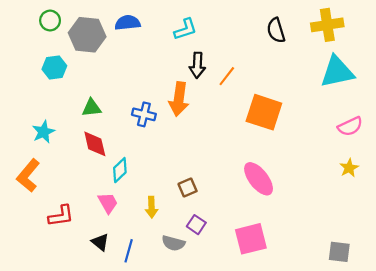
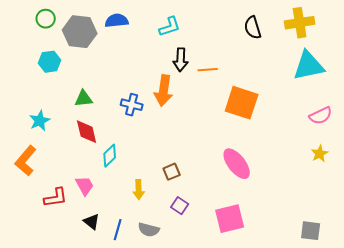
orange line: (227, 76) -> (208, 70), turned 48
pink trapezoid: (108, 203) -> (85, 186), moved
gray semicircle: (173, 243) -> (149, 230), moved

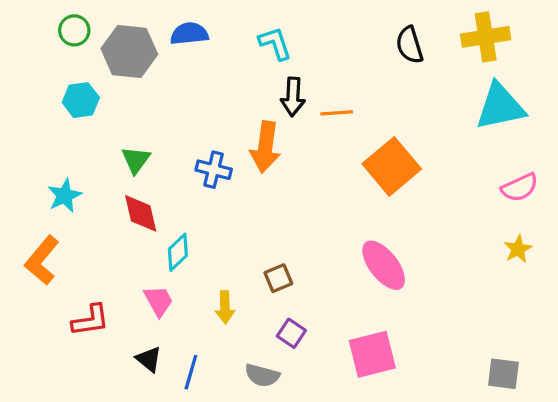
cyan L-shape: (170, 27) -> (275, 43), turned -90
green triangle: (84, 99) -> (136, 160), turned -48
orange square: (242, 103) -> (392, 166), turned 32
pink trapezoid: (85, 186) -> (159, 301), moved
gray semicircle: (149, 230) -> (262, 375), moved

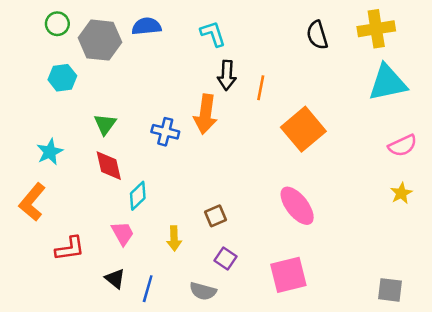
orange line: (337, 113) -> (261, 88), turned -75

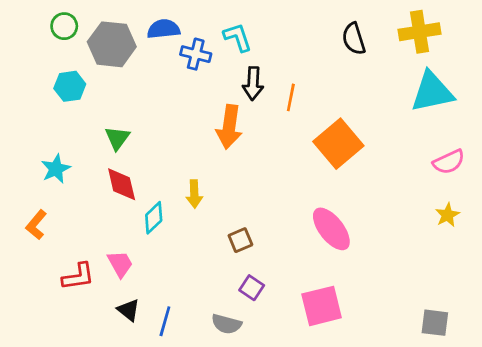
blue cross: (165, 132) -> (196, 54), moved
orange L-shape: (32, 202) -> (36, 225), size x0.7
pink trapezoid: (123, 233) -> (120, 264), moved
yellow arrow: (174, 238) -> (194, 194), moved

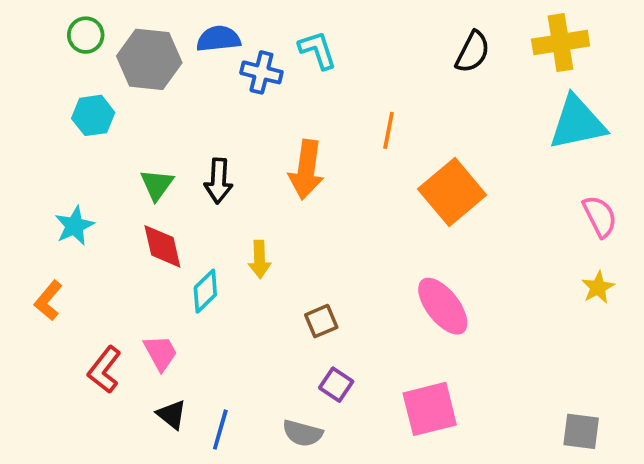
black semicircle: (354, 39) -> (473, 52), turned -136
black arrow: (253, 83) -> (218, 181), moved
pink semicircle: (449, 162) -> (600, 216), turned -92
red L-shape: (78, 277) -> (104, 370), turned 136

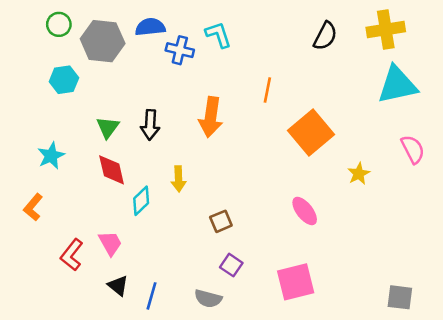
yellow star: (598, 287) -> (359, 174), moved
pink ellipse: (443, 306) -> (305, 211), size x0.7

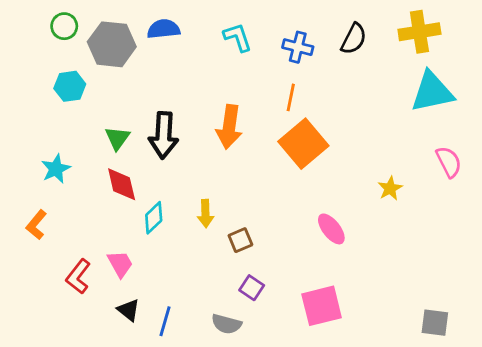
blue cross: (180, 50) -> (298, 47), moved
black arrow: (150, 125) -> (164, 135), size x1.4
orange square: (311, 133) -> (303, 144), moved
yellow arrow: (179, 179) -> (205, 214), moved

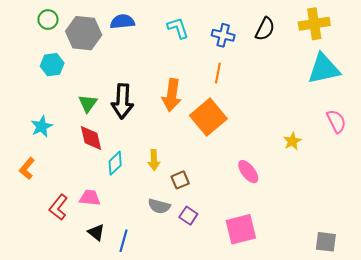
orange square: (303, 144) -> (208, 117), moved
pink trapezoid: (120, 264) -> (90, 198), turned -55
gray semicircle: (226, 324) -> (159, 206), moved

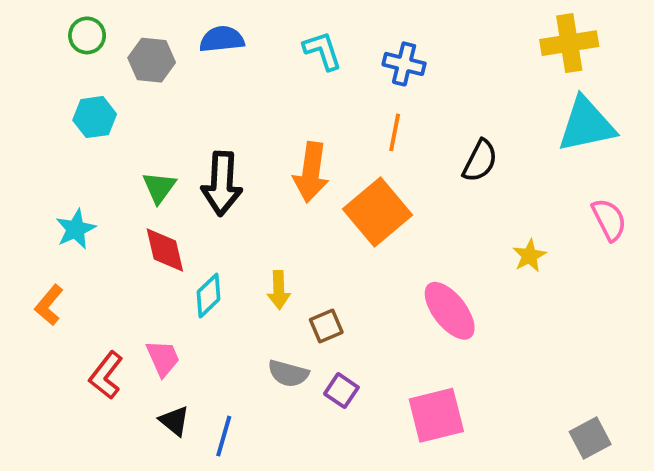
black semicircle: (265, 29) -> (480, 161), moved
gray hexagon: (84, 33) -> (152, 60), size x0.7
pink ellipse: (248, 172) -> (450, 311), size x1.4
pink trapezoid: (90, 198) -> (163, 358), turned 60
gray square: (326, 242) -> (590, 438), turned -35

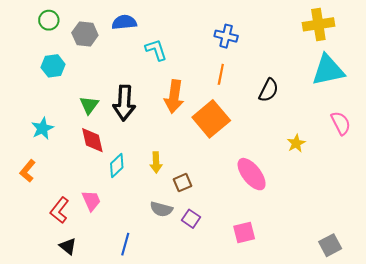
cyan L-shape: (322, 51) -> (156, 50), moved
pink square: (436, 415) -> (244, 232), size x0.7
black triangle: (174, 421) -> (68, 246), moved

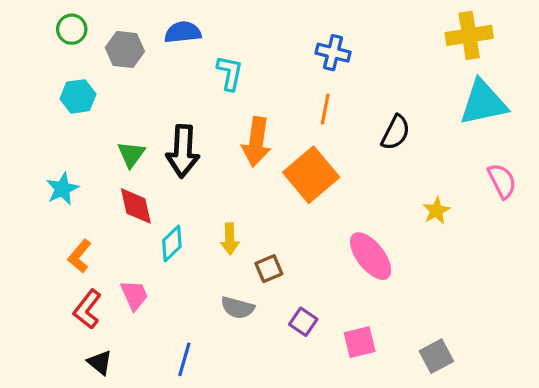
cyan L-shape: (156, 50) -> (230, 73), turned 30
orange L-shape: (28, 171) -> (80, 256), moved
purple square: (191, 219) -> (303, 322), moved
gray square: (330, 245) -> (436, 356), moved

